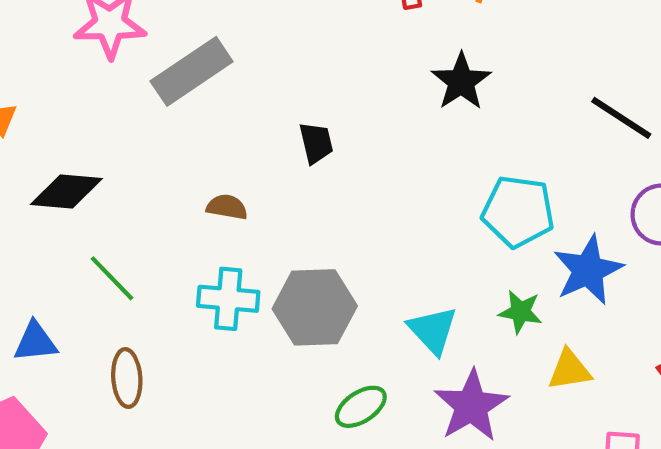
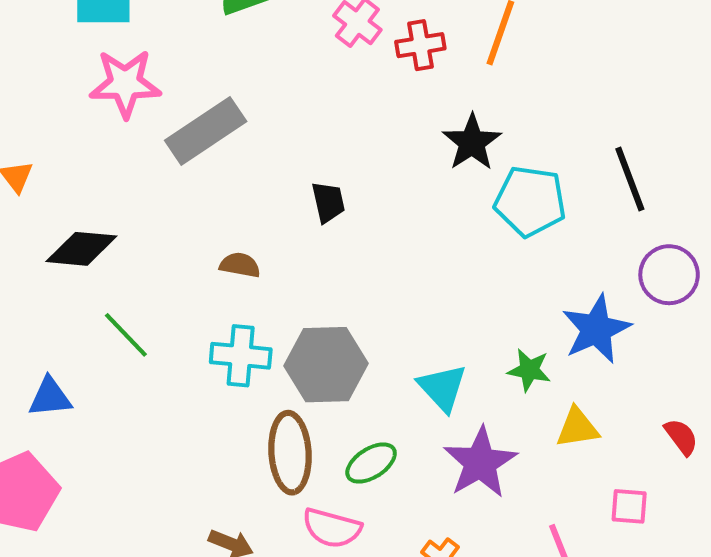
black line: (621, 118) -> (630, 179), turned 36
cyan pentagon: (518, 211) -> (530, 201), moved
brown ellipse: (127, 378) -> (290, 453), moved, size x1.4

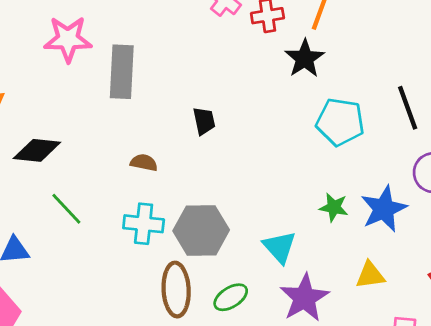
gray rectangle: (206, 131) -> (122, 72), turned -54
black star: (472, 142) -> (305, 58), moved
green star: (529, 370) -> (334, 207), moved

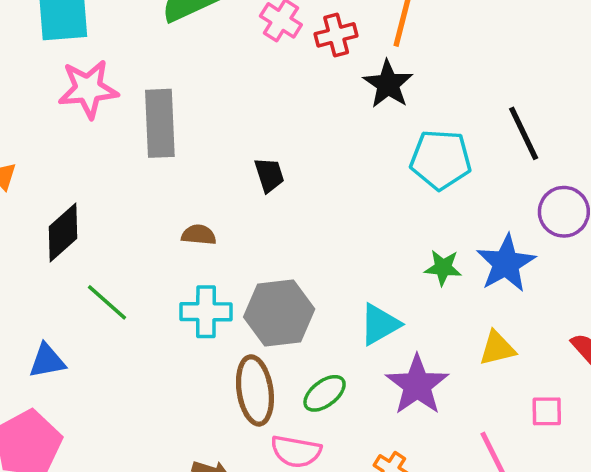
black diamond: (37, 150) -> (63, 233), turned -42
cyan triangle: (280, 247) -> (380, 324), turned 48

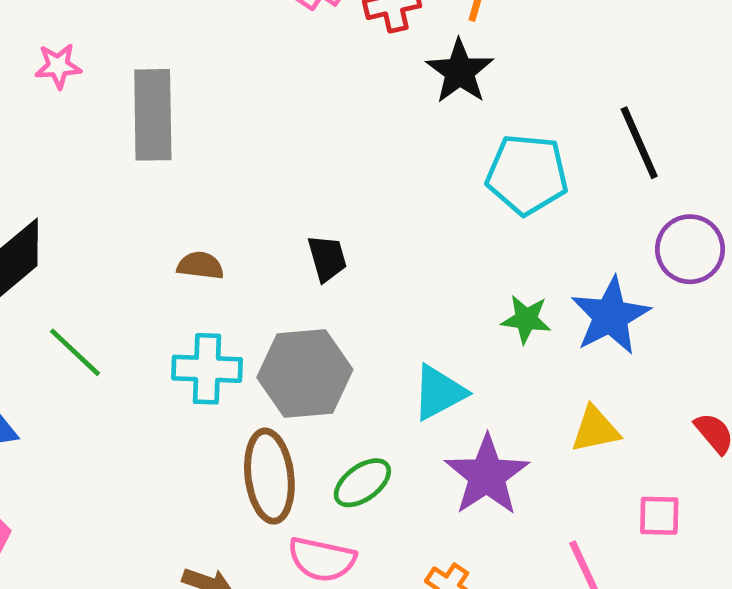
pink star: (88, 89) -> (58, 66), size x0.6
black trapezoid: (269, 175) -> (327, 258), moved

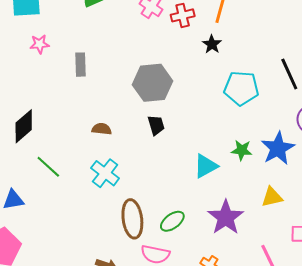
black star: (460, 71) -> (212, 44), size x0.7
gray rectangle: (153, 115) -> (80, 65), size x0.6
cyan cross: (207, 369) -> (105, 173), turned 36
gray hexagon: (305, 373) -> (152, 83), moved
cyan triangle: (439, 392) -> (206, 166), moved

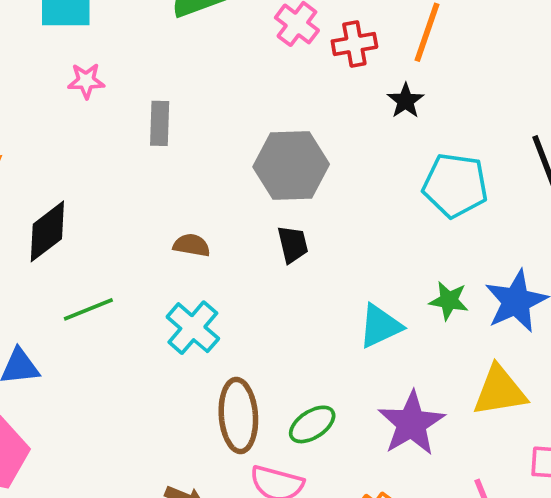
green line: (48, 167) -> (88, 309), turned -68
yellow triangle: (272, 197) -> (500, 391), size x1.4

